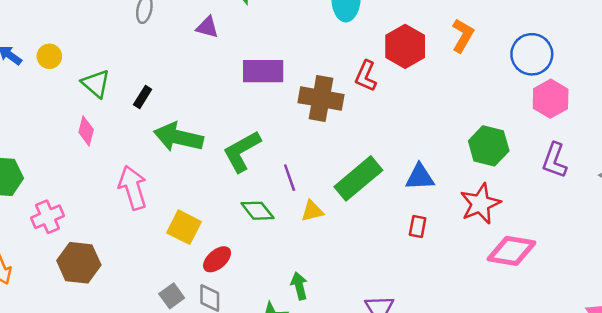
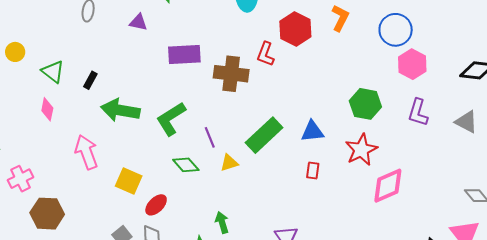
pink diamond: (511, 251) -> (388, 186), turned -30

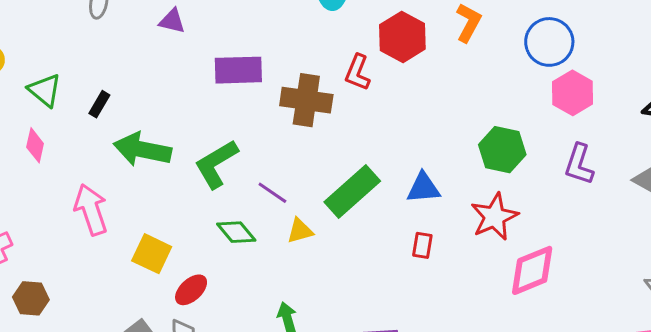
purple line: (210, 137) -> (272, 193), turned -35
brown hexagon: (47, 214) -> (31, 298), size x0.7

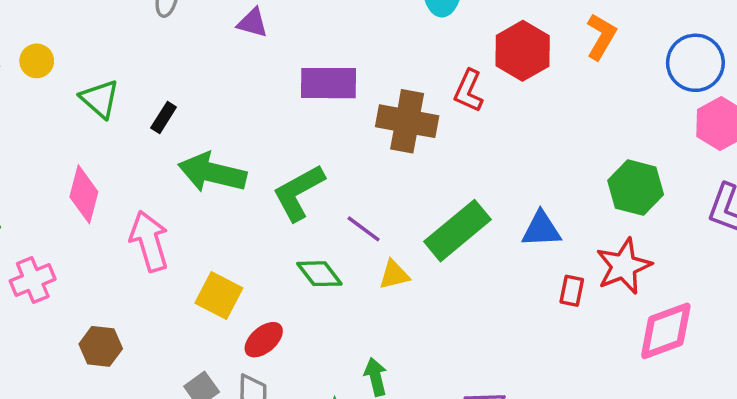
pink diamond: (35, 145) -> (84, 194), moved, size x1.4
red rectangle: (422, 245) -> (572, 291), moved
brown hexagon: (31, 298) -> (101, 346), moved

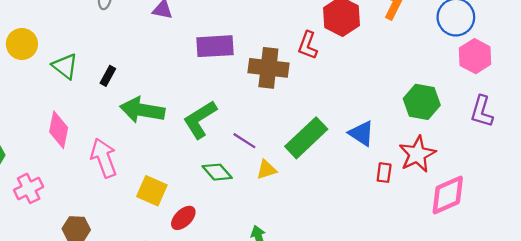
yellow circle: (37, 61) -> (22, 44), size x1.4
blue triangle: (541, 229) -> (361, 133), turned 40

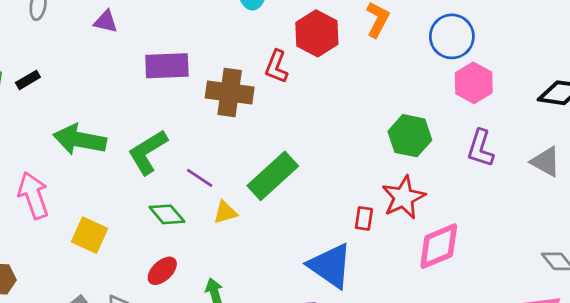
black rectangle: (108, 76) -> (28, 80), moved, turned 30
blue triangle: (361, 133) -> (330, 266), moved, size x1.5
red ellipse: (183, 218) -> (162, 271), moved

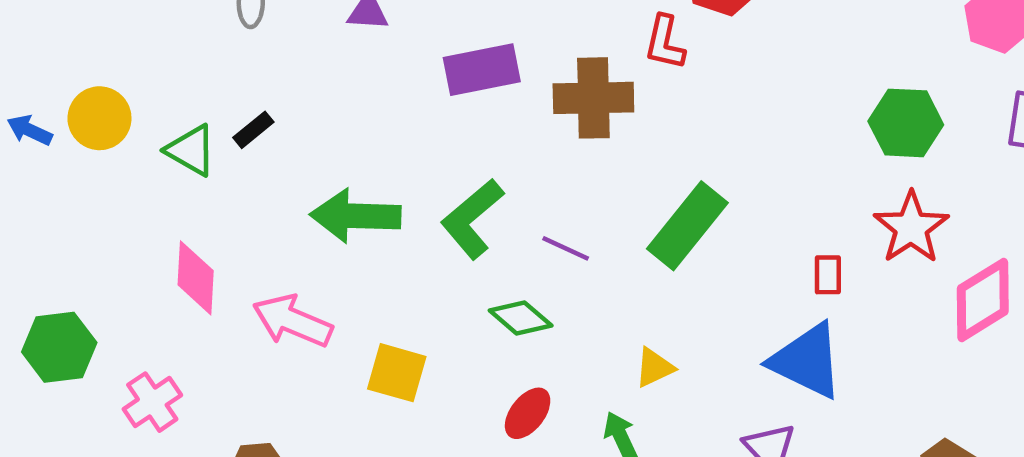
pink arrow: (33, 195) -> (292, 321), turned -39
yellow triangle: (225, 212) -> (654, 367), moved
red rectangle: (364, 218) -> (828, 275), moved

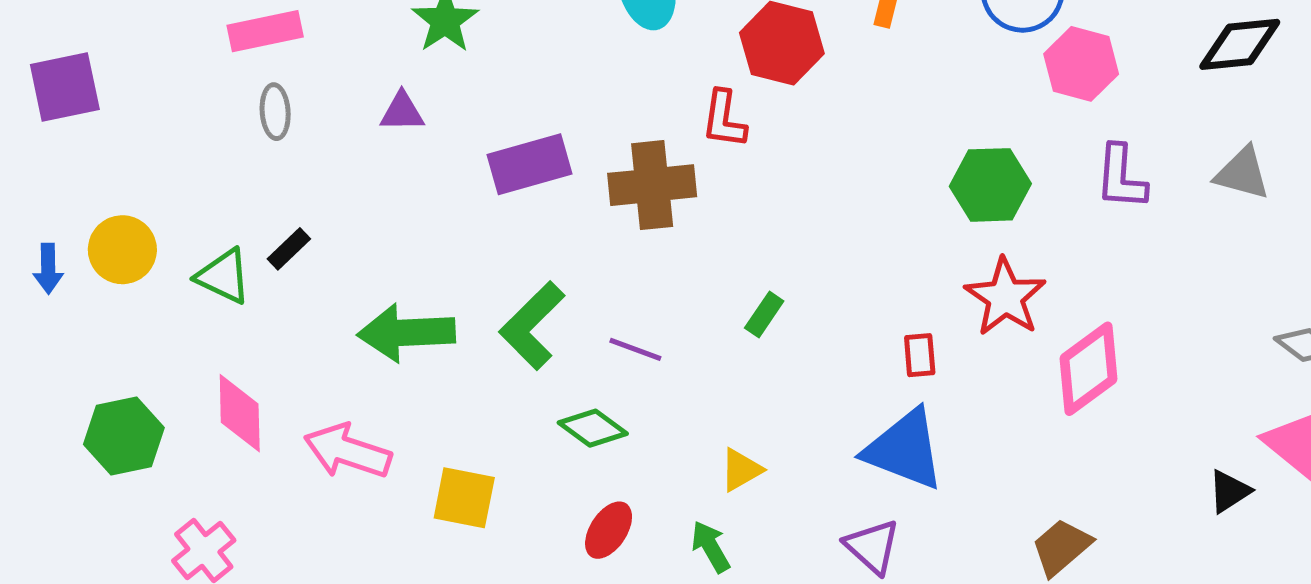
blue arrow: (30, 130) -> (48, 269), turned -111
green rectangle: (687, 226) -> (764, 314), size x0.5
green hexagon: (59, 347) -> (124, 436), moved

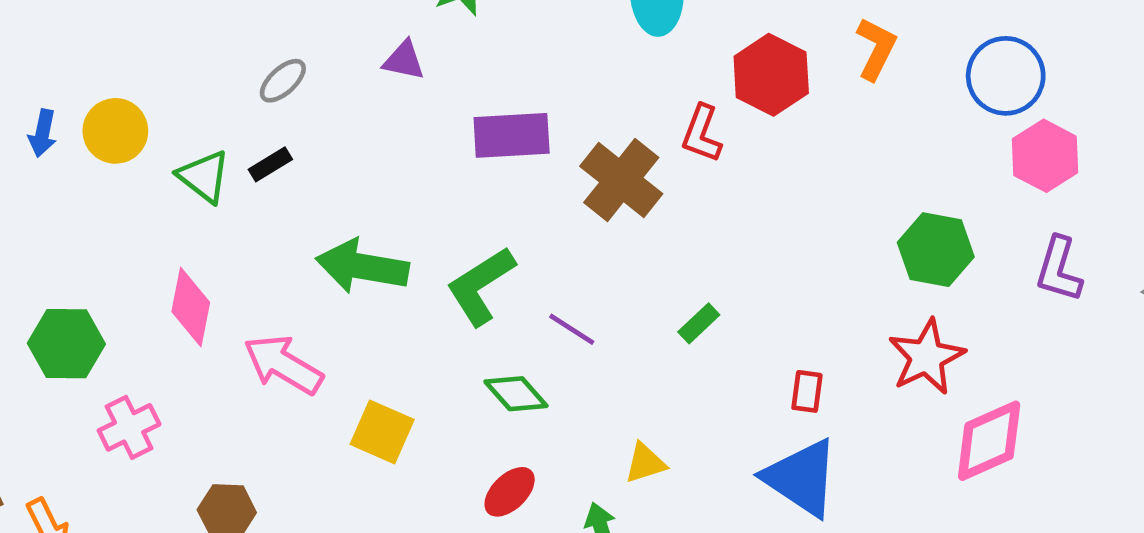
gray ellipse: (275, 112) -> (283, 81), moved, turned 39
brown cross: (652, 185) -> (621, 180), turned 32
red rectangle: (920, 355) -> (807, 391), moved
green hexagon: (124, 436) -> (66, 344), moved

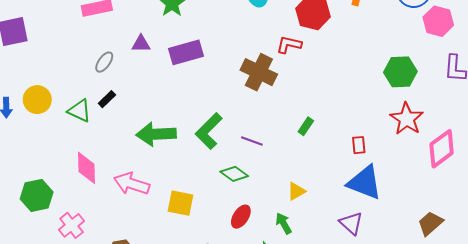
purple triangle: (404, 60) -> (141, 44), moved
red L-shape: (702, 134) -> (289, 45), turned 95
purple rectangle: (512, 135) -> (186, 52), moved

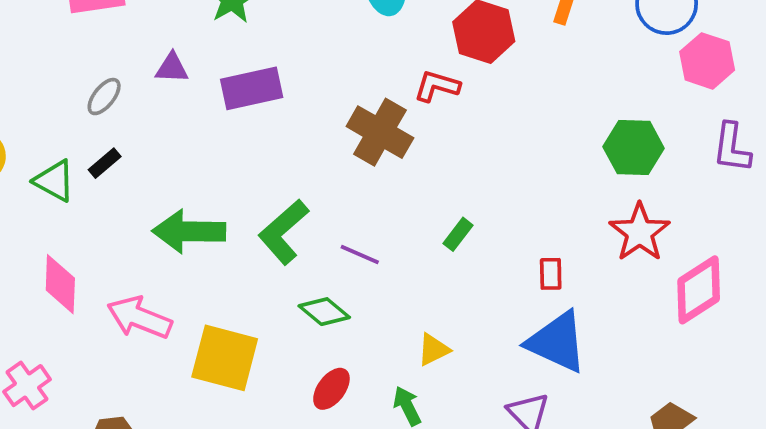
yellow square: (180, 203) -> (225, 358), size x1.4

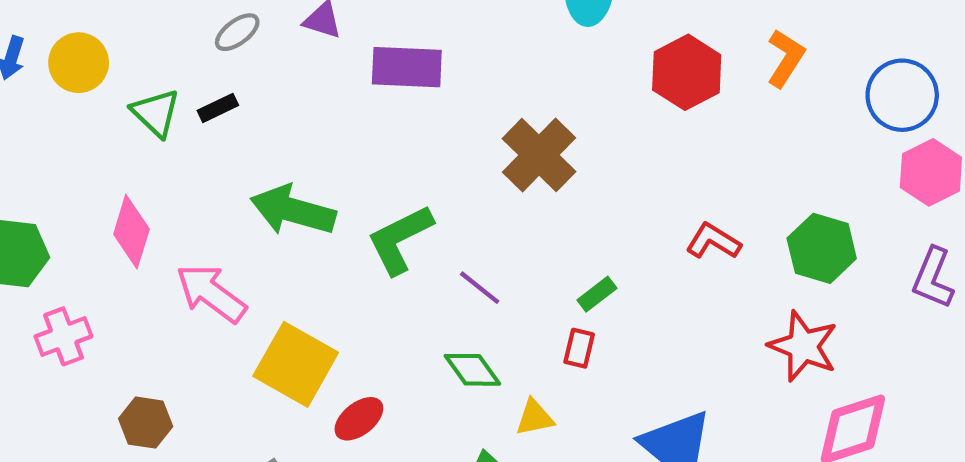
red L-shape: (437, 86) -> (713, 241), moved
red star: (640, 232) -> (803, 346), turned -30
red rectangle: (551, 274) -> (579, 348), moved
green diamond: (324, 312) -> (472, 370), moved
red ellipse: (331, 389) -> (359, 419), moved

